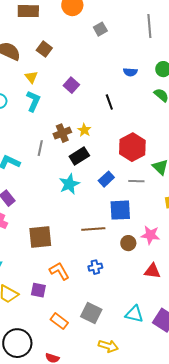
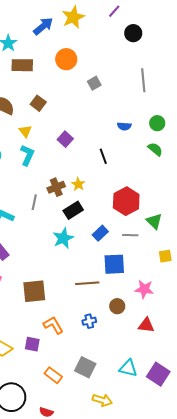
brown circle: (128, 243) -> (117, 306), moved

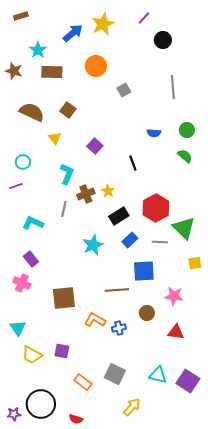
cyan L-shape: (27, 155) -> (67, 174), moved
black rectangle: (73, 210) -> (119, 216), moved
green triangle: (154, 221) -> (184, 228), size x1.4
orange L-shape: (53, 325) -> (95, 320), moved, turned -30
yellow arrow: (102, 400) -> (132, 407), turned -66

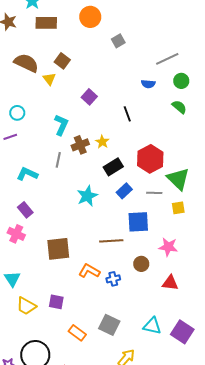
gray line: (173, 87) -> (167, 59), moved, turned 70
yellow triangle: (55, 138) -> (49, 79), moved
yellow square: (195, 263) -> (178, 208), moved

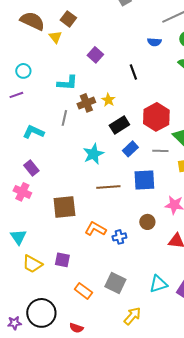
cyan L-shape: (61, 125) -> (67, 83), turned 70
brown line: (111, 241) -> (108, 187), moved
cyan triangle: (152, 326) -> (158, 284), turned -30

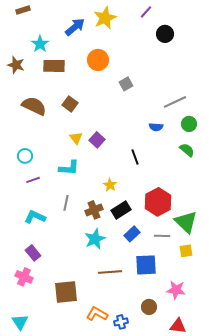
yellow triangle: (55, 37) -> (76, 138), moved
purple line: (16, 95) -> (33, 180), moved
brown cross: (86, 103) -> (94, 210), moved

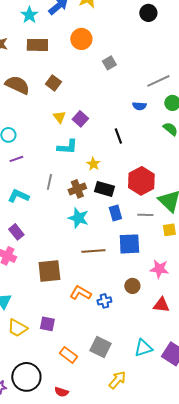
cyan star: (40, 44) -> (29, 15), moved
cyan L-shape: (69, 168) -> (67, 147), moved
black rectangle: (121, 210) -> (104, 189), turned 48
blue rectangle: (132, 234) -> (115, 213), turned -63
cyan star: (95, 239) -> (78, 218), turned -30

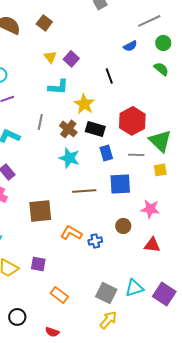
blue semicircle: (139, 106) -> (130, 46), turned -32
yellow star: (93, 164) -> (84, 104), size x1.5
brown cross: (77, 189) -> (68, 129), turned -30
gray square: (100, 347) -> (106, 293), moved
black circle: (26, 377) -> (17, 317), size x0.6

